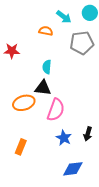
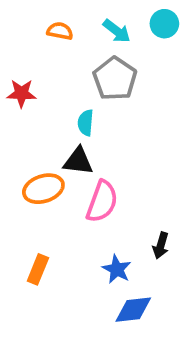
orange semicircle: (46, 31) -> (60, 31), moved
gray pentagon: (82, 43) -> (115, 79), moved, turned -30
blue star: (64, 138) -> (117, 269), moved

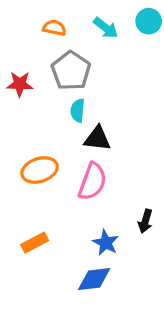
gray pentagon: (115, 79) -> (71, 71), moved
black triangle: (78, 161) -> (97, 139), moved
orange rectangle: (38, 269) -> (35, 243), turned 40
blue diamond: (133, 310) -> (94, 279), moved

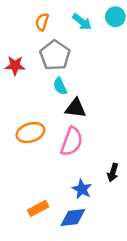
orange semicircle: (54, 28) -> (42, 22), turned -84
cyan semicircle: (78, 110) -> (60, 86), turned -30
orange rectangle: (35, 243) -> (38, 208), moved

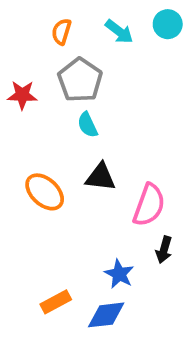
black triangle: (75, 108) -> (101, 177), moved
orange ellipse: (30, 133) -> (45, 192), turned 60
pink semicircle: (72, 142) -> (149, 205), moved

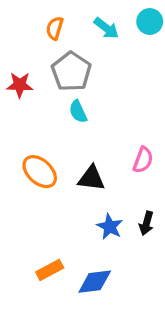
black triangle: (101, 177) -> (91, 178), moved
pink semicircle: (149, 205) -> (143, 160), moved, size x0.7
blue star: (119, 274) -> (110, 227), moved

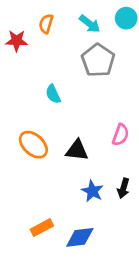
gray pentagon: (71, 72) -> (98, 60), moved
red star: (20, 85) -> (17, 41), moved
cyan semicircle: (78, 112) -> (53, 94), moved

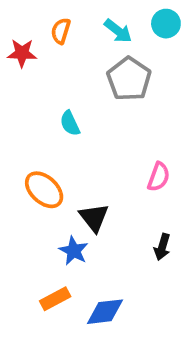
black triangle: (77, 150) -> (94, 217), moved, turned 45
blue star: (92, 191) -> (74, 251), moved

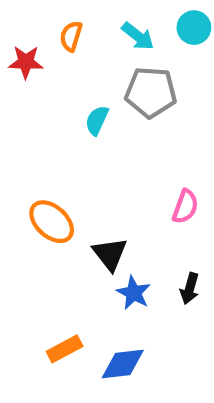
gray pentagon: (129, 79) -> (151, 92), turned -30
cyan semicircle: (70, 123) -> (97, 120), moved, turned 50
blue star: (74, 251) -> (134, 293), moved

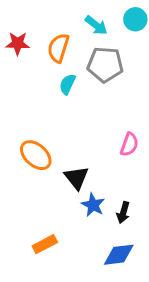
orange semicircle: (71, 36) -> (58, 48), moved, size x1.4
black arrow: (190, 289) -> (123, 212), moved
blue diamond: (123, 364) -> (119, 255), moved

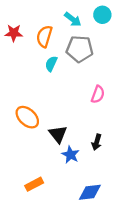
pink semicircle: (129, 145) -> (98, 94), moved
black arrow: (123, 212) -> (97, 142), moved

